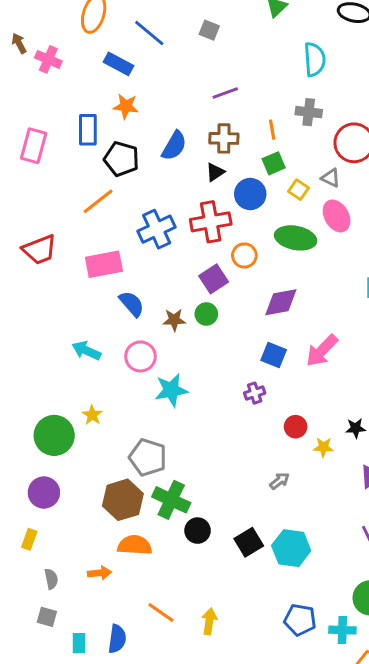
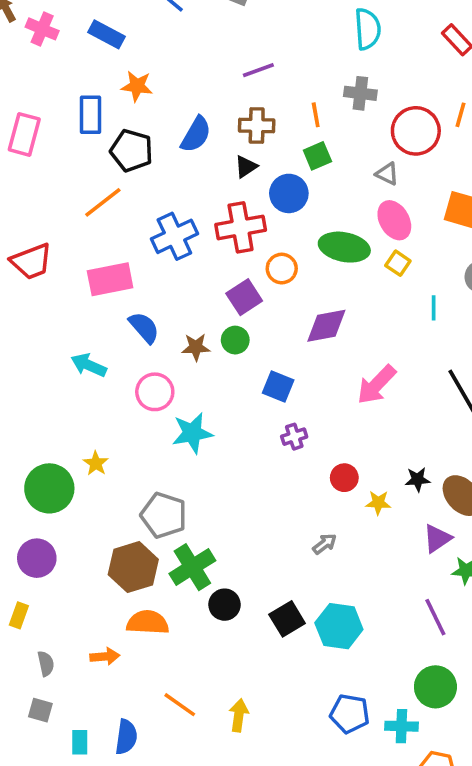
blue rectangle: (119, 64) -> (107, 34), moved
yellow square: (298, 190) -> (398, 263), moved
cyan arrow: (86, 351) -> (89, 365), moved
blue square: (274, 355) -> (278, 387), moved
green cross: (171, 500) -> (192, 567), turned 33

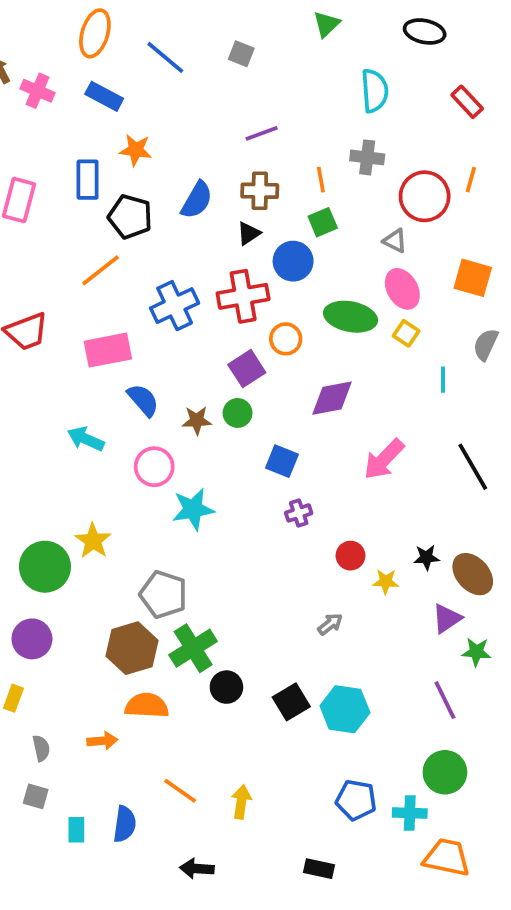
yellow star: (96, 463) -> (93, 541), size x1.4

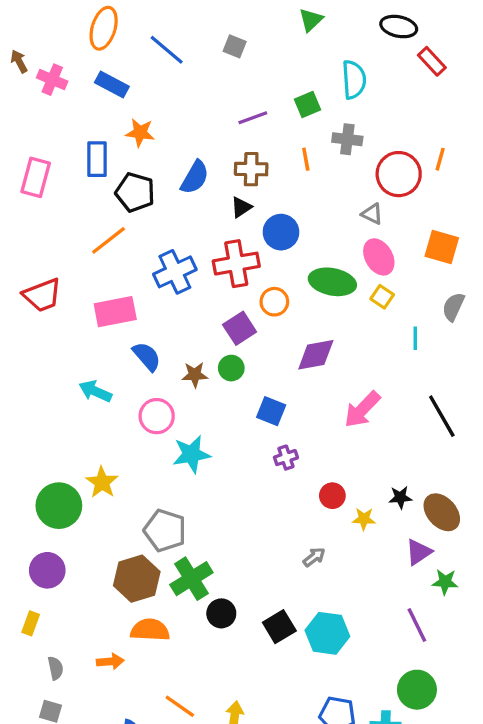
red rectangle: (467, 102) -> (432, 61), moved
green square: (323, 222) -> (308, 104), moved

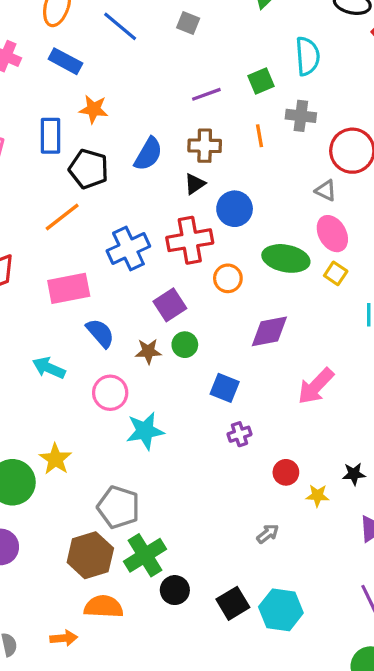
purple square: (240, 328) -> (170, 305), moved

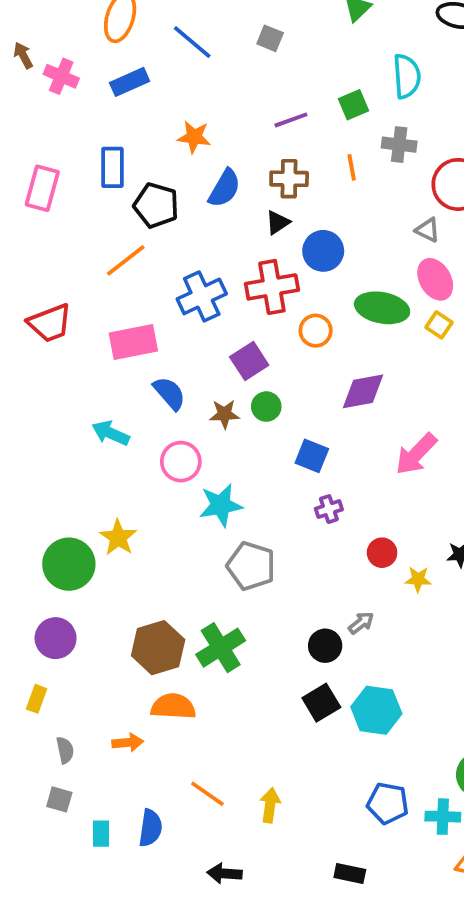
blue rectangle: (65, 61) -> (130, 82), turned -52
orange star: (94, 109) -> (194, 137), moved
gray pentagon: (118, 507) -> (251, 566), moved
black circle: (175, 590) -> (325, 646), moved

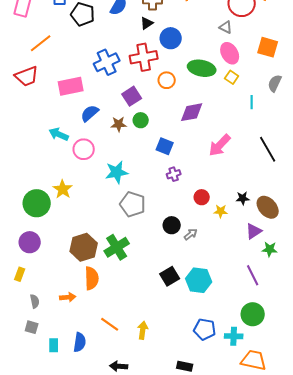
orange line: (126, 260) -> (41, 43), moved
blue semicircle: (169, 393) -> (90, 113), turned -90
pink circle: (181, 462) -> (84, 149), moved
black circle: (325, 646) -> (172, 225), moved
orange semicircle: (173, 706) -> (92, 278), turned 85

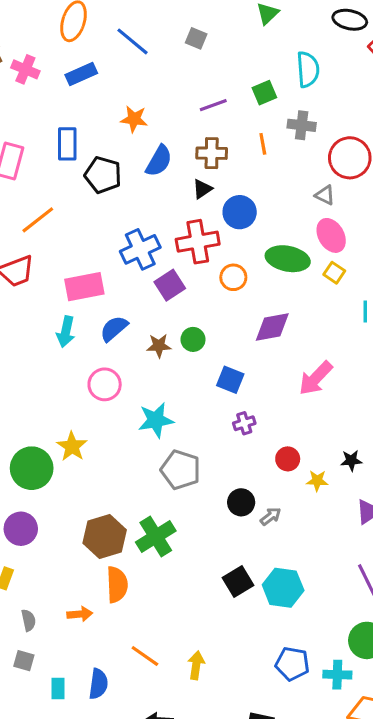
purple square: (132, 96) -> (170, 285), moved
cyan arrow: (59, 134) -> (66, 332), moved, turned -102

